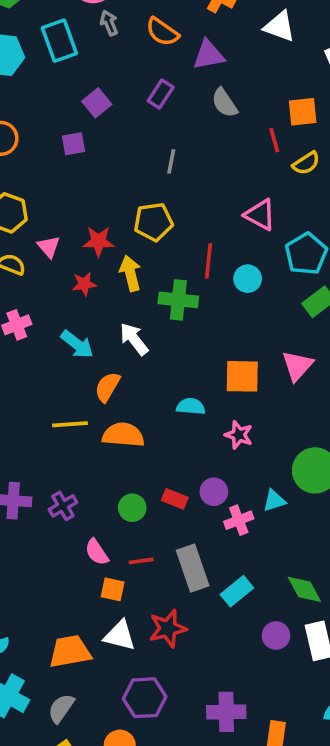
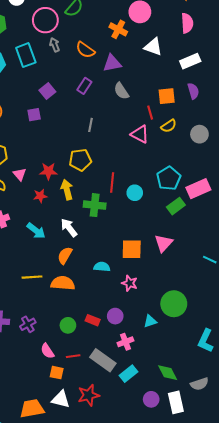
pink triangle: (260, 215) -> (140, 134), moved
orange semicircle: (107, 387) -> (65, 255), moved
pink cross: (239, 520) -> (125, 342), moved
gray rectangle: (193, 568) -> (103, 360), turned -35

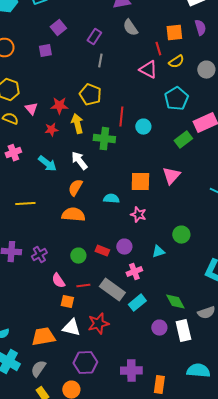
purple rectangle: (84, 86) -> (94, 37), moved
yellow pentagon: (80, 160) -> (90, 95), turned 30
cyan pentagon: (169, 178) -> (176, 99), moved
yellow line: (32, 277) -> (25, 204), moved
green circle: (174, 304) -> (181, 235), size x0.7

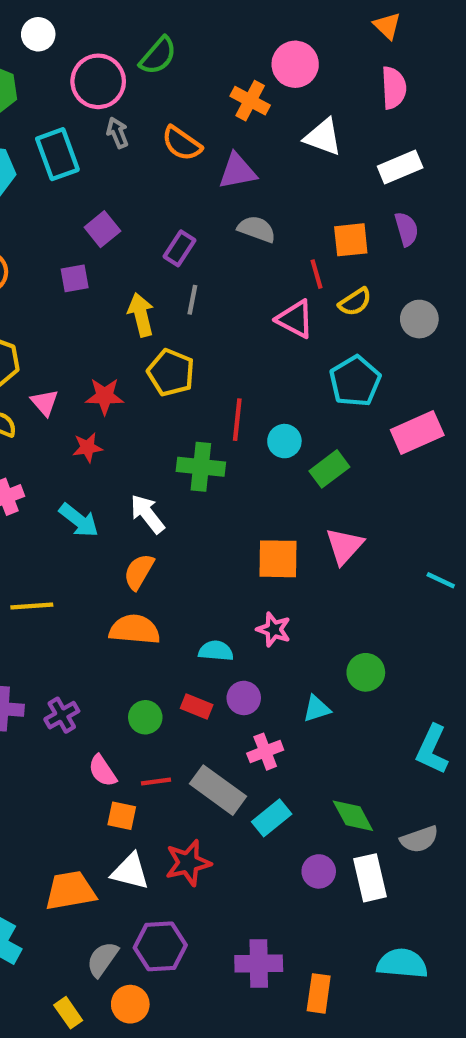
gray semicircle: (130, 28) -> (257, 229), turned 144
yellow arrow: (77, 124) -> (141, 315), moved
green rectangle: (183, 140) -> (329, 469), moved
cyan semicircle: (111, 199) -> (216, 651), moved
gray semicircle: (38, 369) -> (102, 959), moved

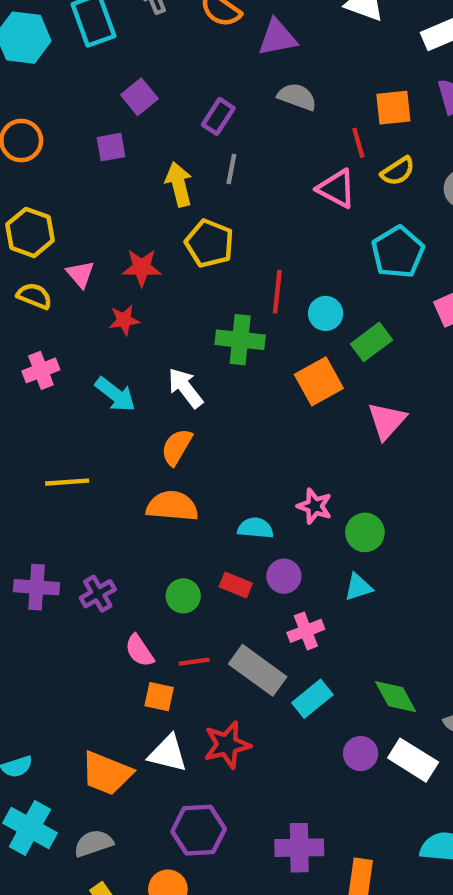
orange square: (278, 559) -> (319, 381), moved, turned -30
green circle: (366, 672) -> (365, 532), moved
white rectangle: (370, 878) -> (413, 760), turned -45
orange trapezoid: (70, 891) -> (107, 773), turned -148
gray semicircle: (102, 959) -> (93, 843), moved, turned 36

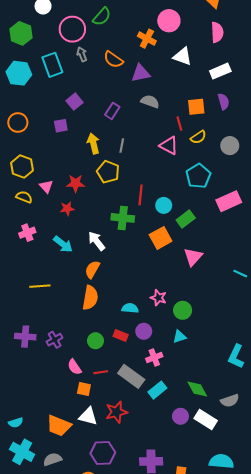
gray line: (231, 169) -> (122, 146), moved
orange semicircle: (172, 506) -> (90, 298), turned 95

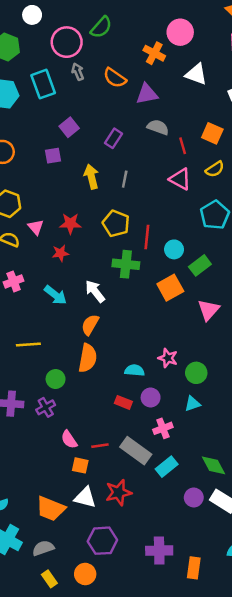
orange square: (196, 107) -> (212, 133), turned 30
red line: (179, 124) -> (183, 146), moved
yellow pentagon: (108, 172) -> (116, 223), moved
green circle: (95, 341) -> (56, 379), moved

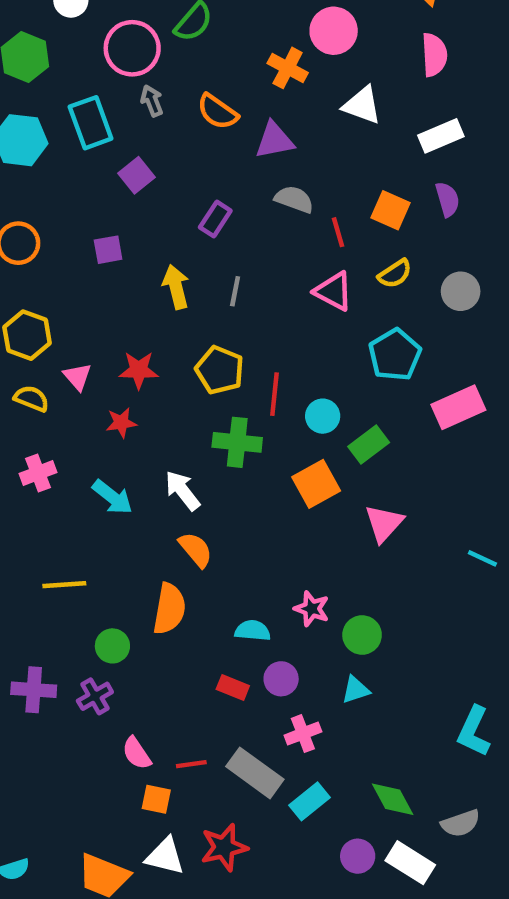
purple square: (69, 127) -> (137, 175), moved
orange semicircle: (90, 325) -> (196, 550), moved, turned 110

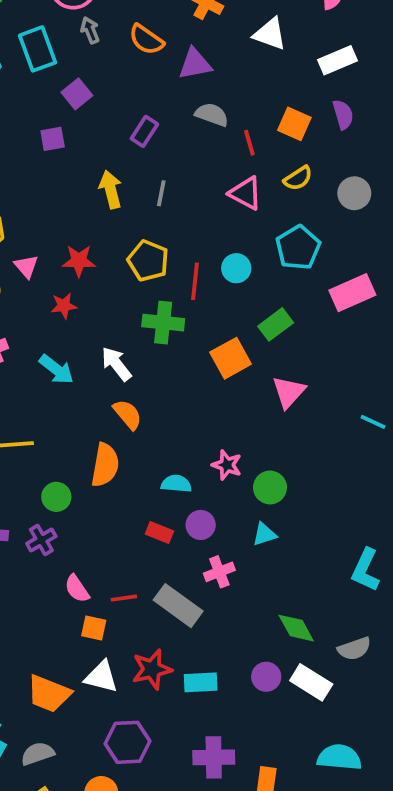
purple square: (108, 250) -> (53, 139), moved
cyan circle: (323, 416) -> (236, 268), moved
cyan rectangle: (309, 801) -> (201, 682), moved, turned 36

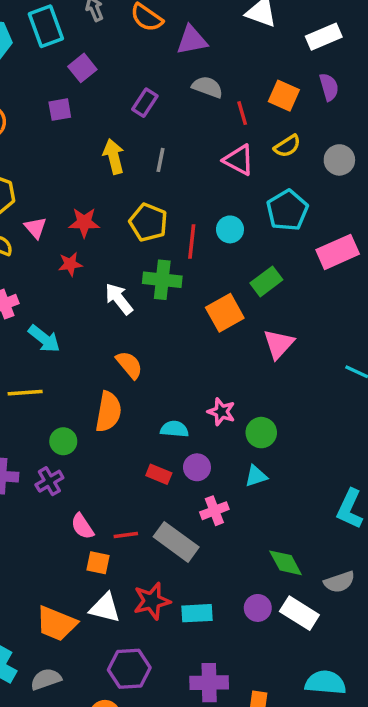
white arrow: (116, 364) -> (119, 299), moved
cyan arrow: (56, 369) -> (44, 339), moved

